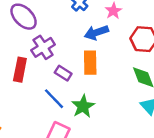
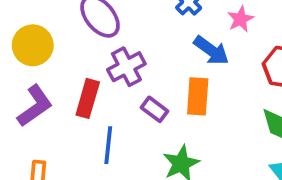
blue arrow: (96, 33) -> (211, 50), turned -130
blue line: (54, 99) -> (108, 145), moved, turned 45

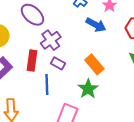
orange rectangle: (198, 96) -> (94, 64), moved, turned -36
purple rectangle: (155, 109) -> (58, 63), moved

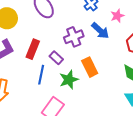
purple cross: (51, 40) -> (74, 37), moved
green star: (88, 89) -> (69, 80), moved

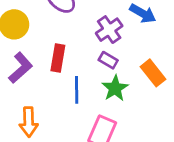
purple rectangle: (56, 58) -> (108, 60), moved
orange rectangle: (90, 67) -> (153, 73), moved

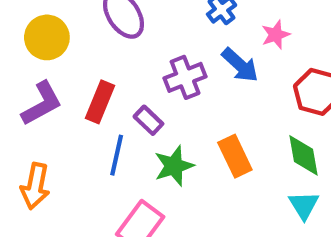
purple rectangle: (108, 60) -> (148, 120), moved

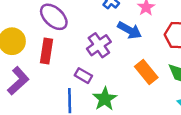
red rectangle: (100, 102) -> (47, 51), moved
orange rectangle: (235, 156) -> (146, 72), moved

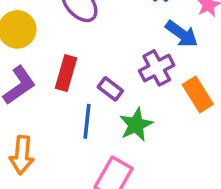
purple cross: (99, 45) -> (157, 68), moved
red rectangle: (47, 51) -> (66, 73), moved

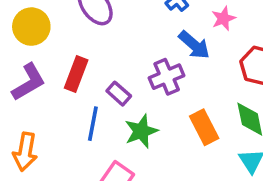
orange rectangle: (198, 94) -> (204, 127), moved

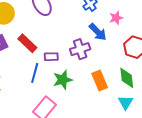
red rectangle: (76, 74) -> (27, 43), turned -72
purple rectangle: (119, 94) -> (51, 57), turned -48

